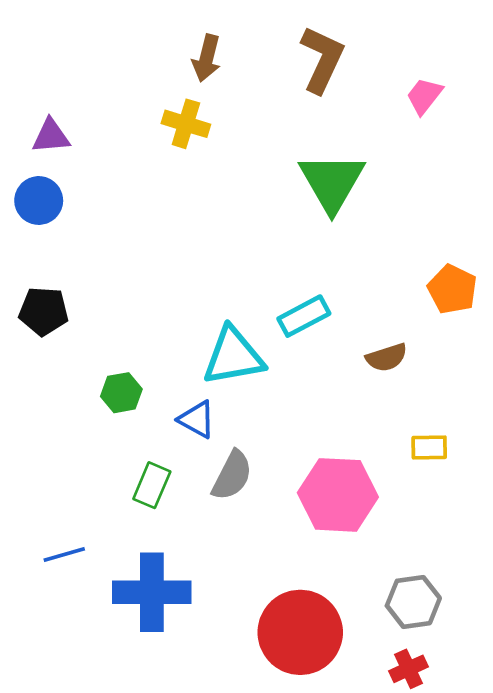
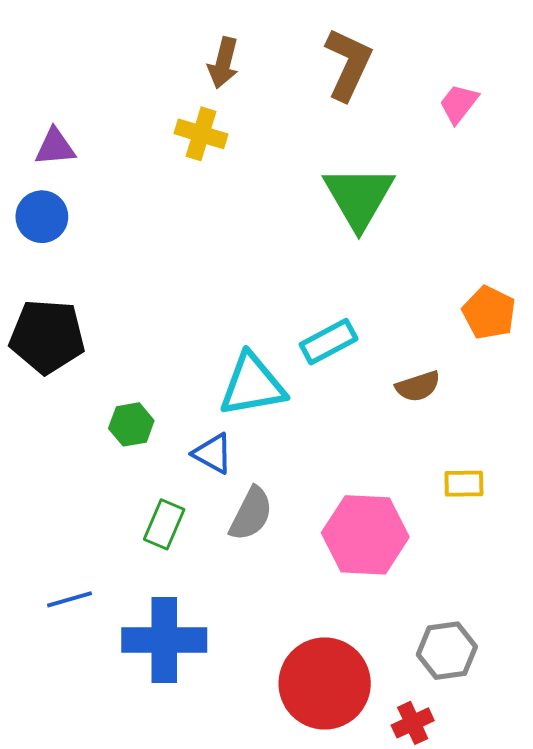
black pentagon: (44, 311) -> (47, 336), size x1.4
red cross: (409, 669) -> (413, 723), moved

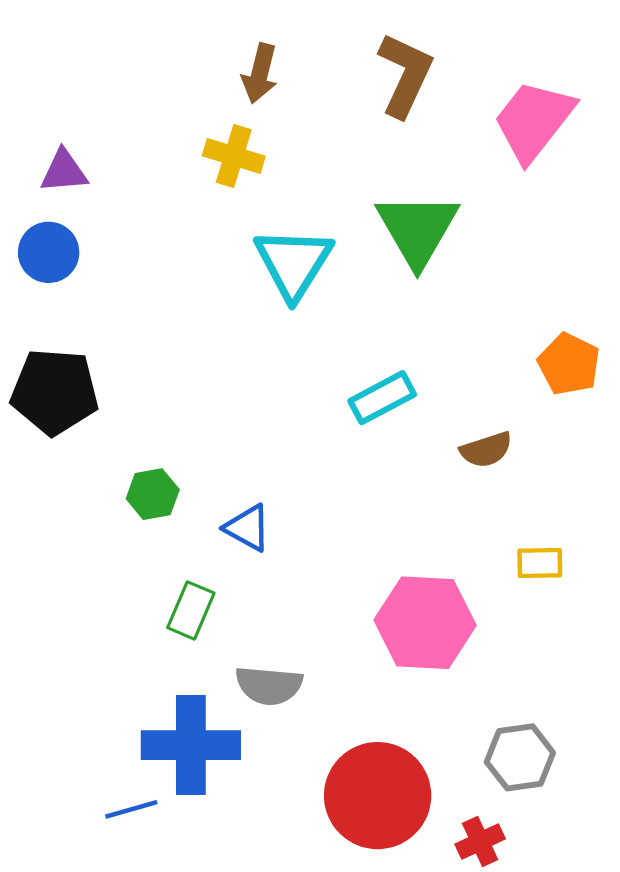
pink trapezoid: (459, 104) -> (534, 121), size x1.8
cyan triangle: (252, 385) -> (293, 263), moved, turned -48
gray semicircle: (251, 514) -> (269, 685), moved, turned 68
blue line: (69, 599) -> (131, 809), moved

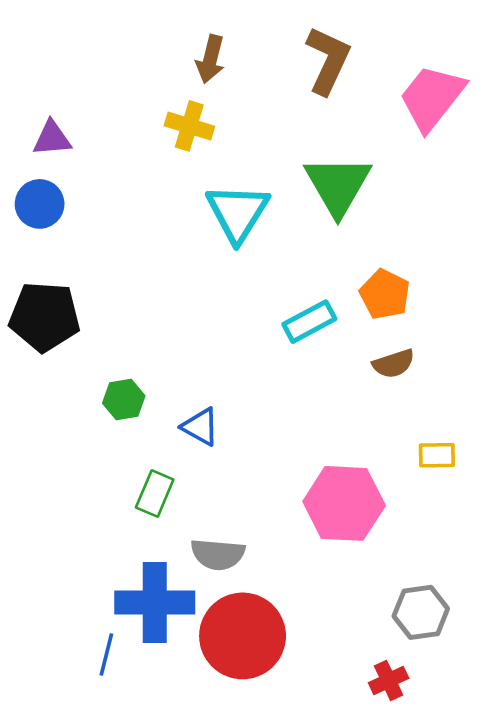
orange pentagon: (569, 364) -> (385, 294), moved
red circle: (378, 796) -> (243, 636), moved
blue line: (131, 809) -> (106, 654), turned -60

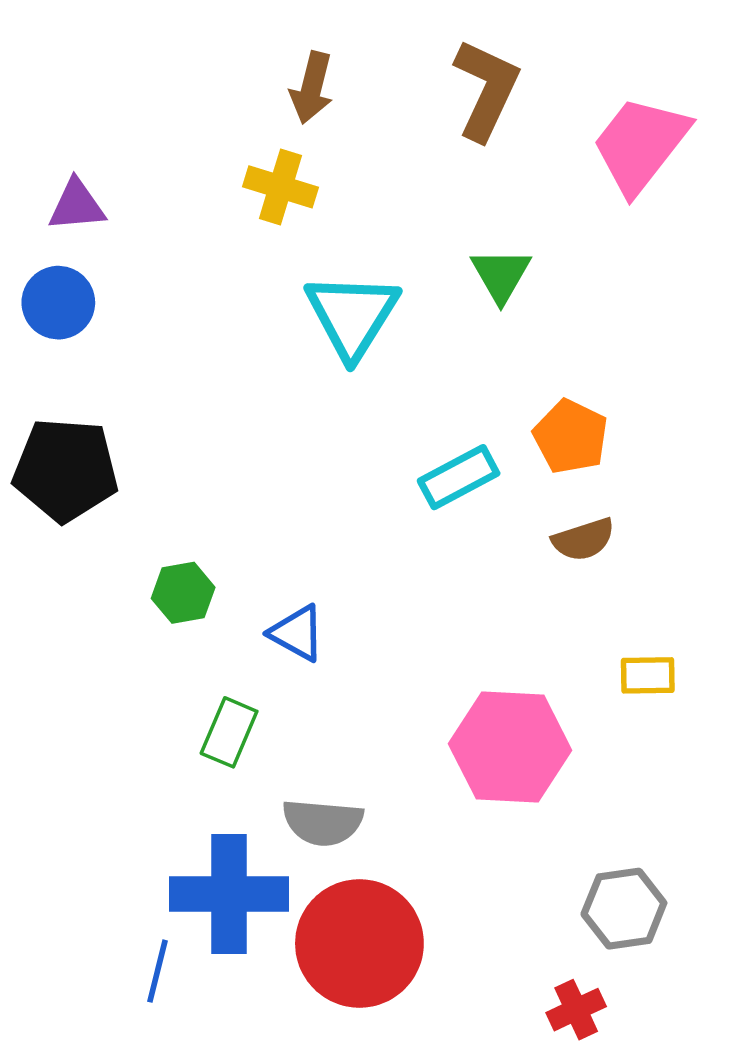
green triangle: (338, 185) -> (501, 275), size x0.6

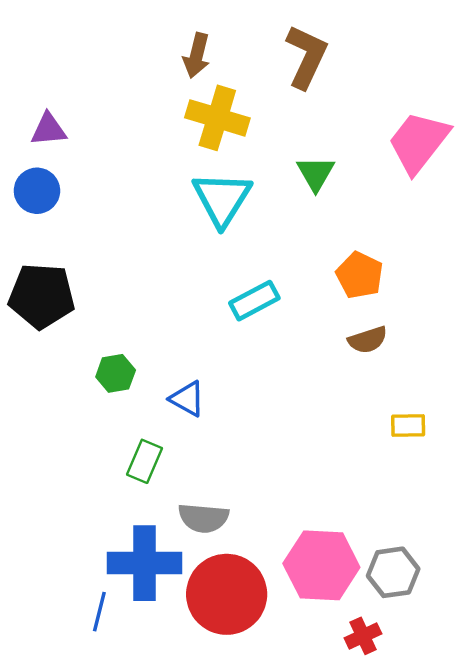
pink trapezoid: (640, 145) -> (419, 142), moved
yellow cross: (280, 187) -> (217, 118), moved, size x1.4
cyan rectangle: (459, 477) -> (254, 301), moved
pink hexagon: (510, 747) -> (321, 565), moved

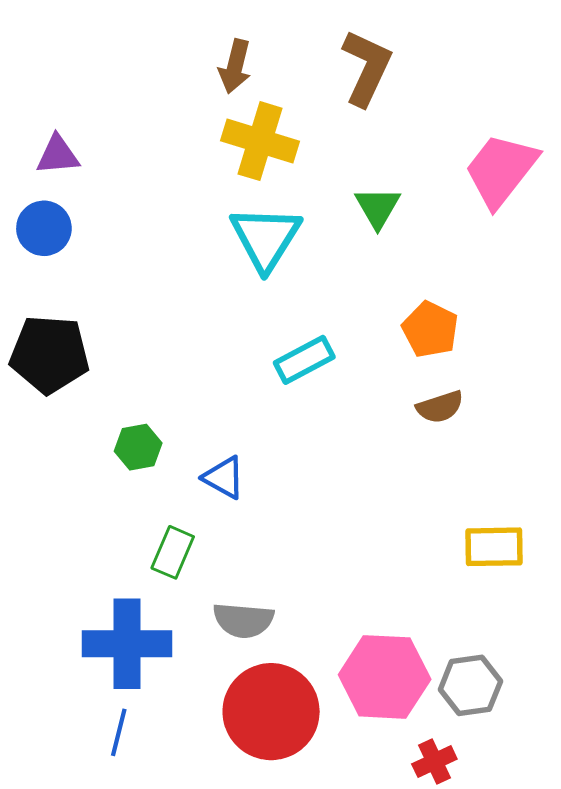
yellow rectangle: (408, 425) -> (494, 547), moved, size x1.4
blue cross: (145, 563) -> (127, 644), moved

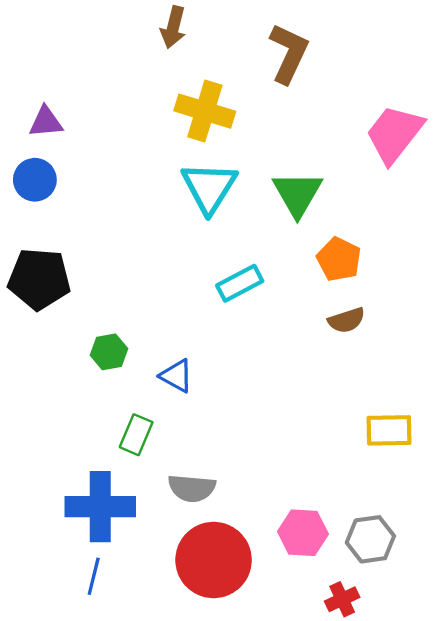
brown arrow: (235, 66) -> (173, 27), moved
green triangle: (378, 208) -> (297, 194), moved, size x1.4
pink hexagon: (385, 677) -> (303, 533), size x0.7

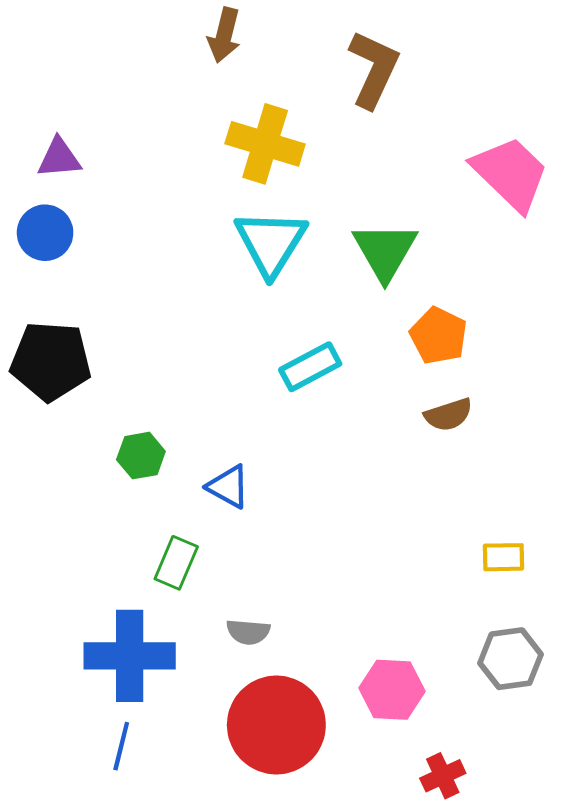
pink trapezoid: (394, 134) -> (511, 173), turned 96
yellow rectangle: (389, 430) -> (503, 557), size x0.7
gray semicircle: (192, 488) -> (248, 632), size x0.7
gray hexagon: (370, 539) -> (511, 659), moved

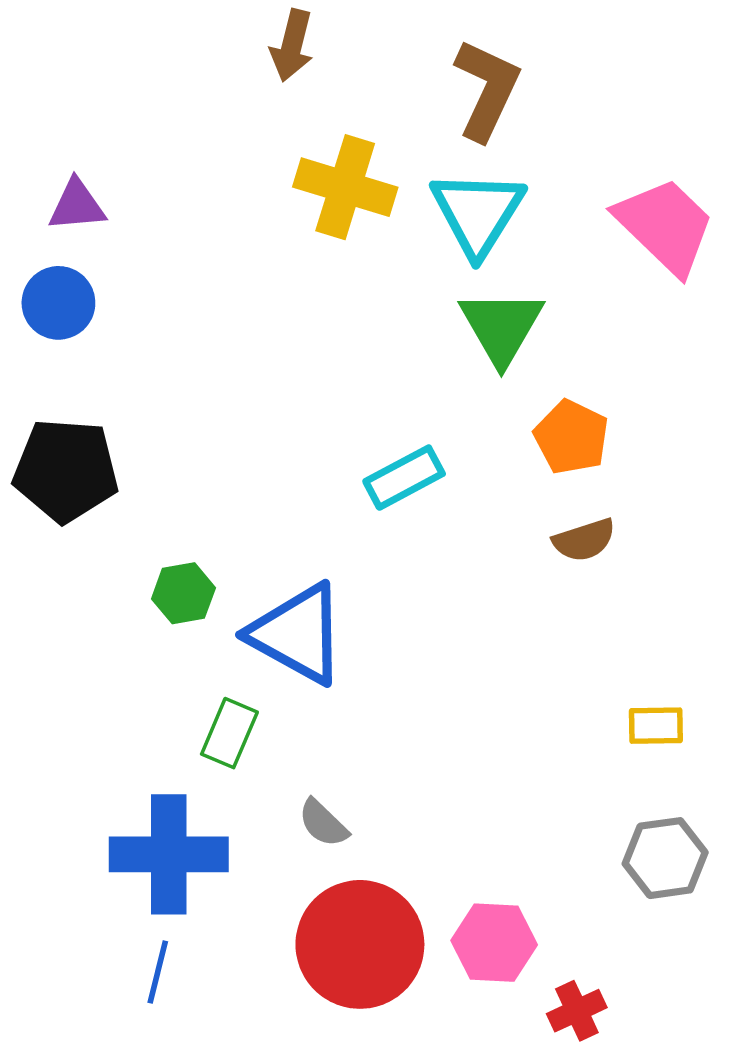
cyan triangle: (271, 243) -> (478, 213), moved
blue triangle: (228, 487) -> (297, 634), size x1.8
gray semicircle: (248, 632) -> (323, 823), turned 39
pink hexagon: (392, 690) -> (494, 943), moved

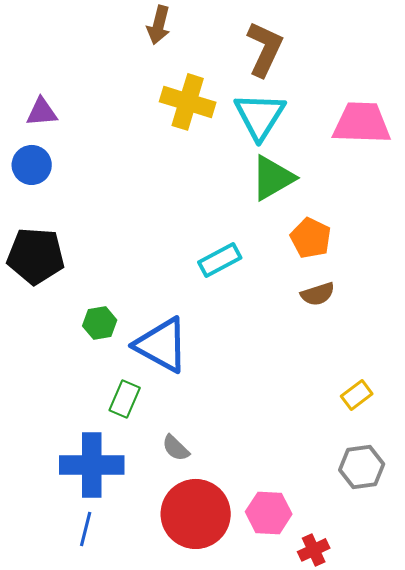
pink trapezoid: (665, 226) -> (362, 123), turned -42
green triangle: (501, 327) -> (273, 178), turned 30
yellow rectangle: (656, 726) -> (357, 395), turned -36

